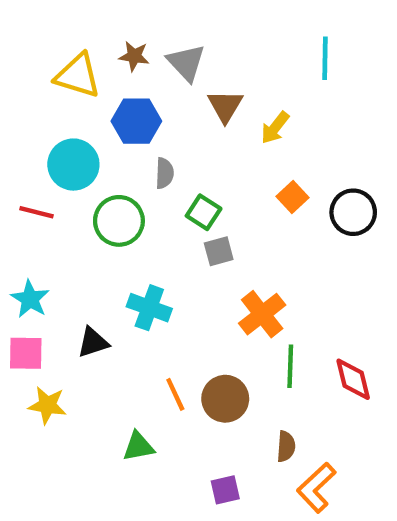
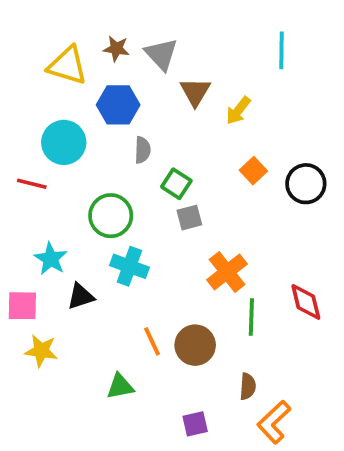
green circle: (119, 221) -> (111, 216), moved
cyan star: (30, 299) -> (51, 259), moved
red diamond: (353, 379) -> (306, 302), moved

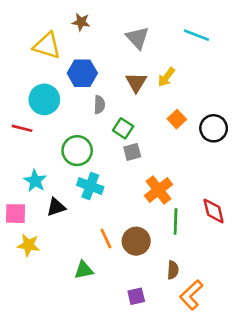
brown star: (116, 49) -> (81, 22), moved
cyan line: (281, 50) -> (197, 35), turned -70
gray triangle: (161, 54) -> (137, 38), moved
brown triangle: (195, 92) -> (136, 82), moved

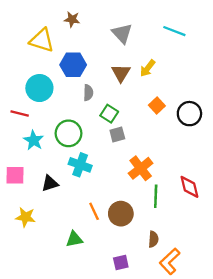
cyan star: (35, 181) -> (34, 140), moved
pink square: (15, 214) -> (15, 175), moved

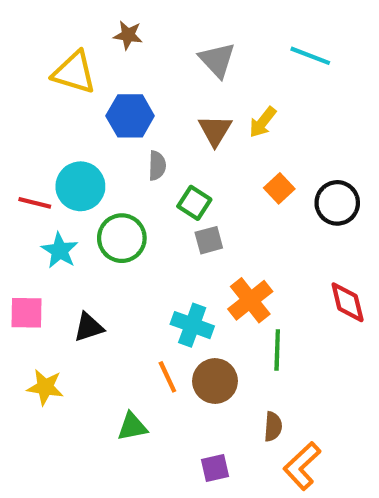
cyan circle: (39, 88) -> (80, 186), moved
cyan cross: (80, 165) -> (192, 325), moved
red diamond: (189, 187) -> (348, 302), moved

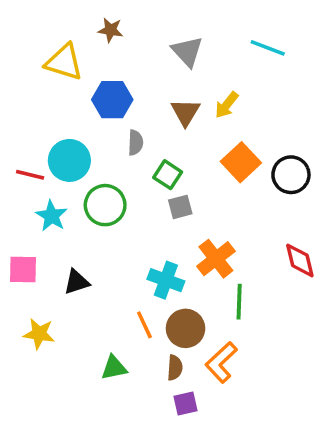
orange square: (279, 188) -> (241, 162), size x1.5
brown semicircle: (273, 427) -> (175, 368), moved
orange L-shape: (302, 466) -> (221, 362), moved

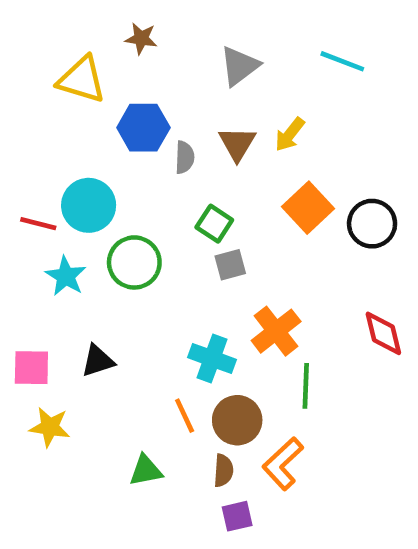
gray triangle: (187, 51) -> (239, 66), turned 36
gray semicircle: (135, 143) -> (185, 157), moved
pink square: (23, 269) -> (31, 368), moved

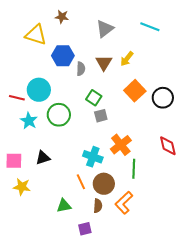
purple square: (237, 516) -> (85, 229), moved

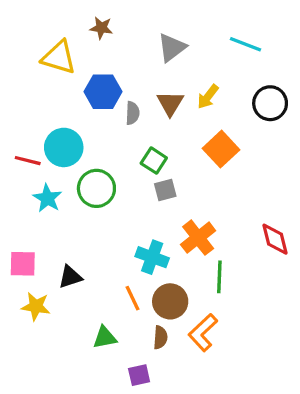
black circle: (163, 98) -> (270, 103), moved
black triangle: (43, 158) -> (70, 277), moved

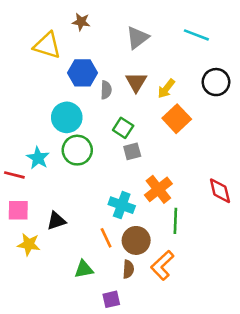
yellow arrow: (208, 97) -> (166, 89), moved
cyan circle: (64, 147) -> (67, 117), moved
red line: (28, 161) -> (14, 175), moved

